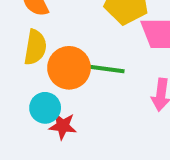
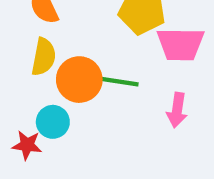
red star: (63, 126) -> (27, 145), moved

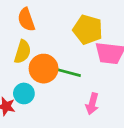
pink arrow: (177, 110) -> (92, 104), moved

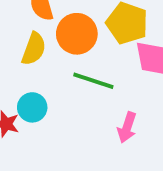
orange circle: (44, 69) -> (77, 34), moved

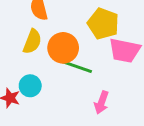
orange circle: (77, 34) -> (63, 48), moved

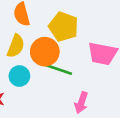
yellow pentagon: (103, 24) -> (64, 27), moved
cyan circle: (30, 86) -> (19, 76), moved

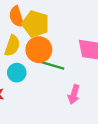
yellow pentagon: (64, 27) -> (36, 24), moved

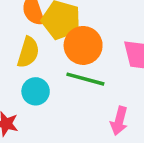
orange circle: (39, 50) -> (83, 45), moved

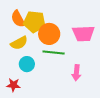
yellow semicircle: (28, 52) -> (19, 43), turned 54

